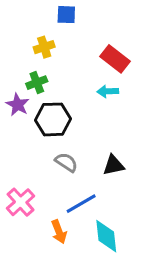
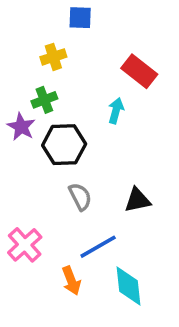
cyan arrow: (108, 91) -> (116, 111), moved, turned 108
gray semicircle: (66, 162) -> (80, 197), turned 30

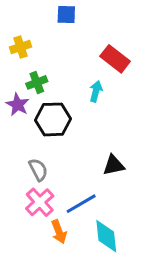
yellow cross: (53, 57) -> (21, 47), moved
gray semicircle: (80, 197) -> (38, 170), moved
pink cross: (25, 245) -> (40, 202), moved

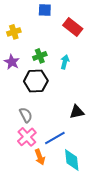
red rectangle: (115, 59) -> (73, 27), moved
green cross: (37, 82) -> (40, 56), moved
purple star: (18, 105) -> (12, 62), moved

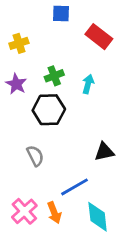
pink cross: (27, 137) -> (24, 211), moved

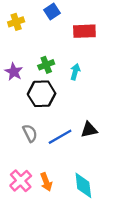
blue square: (61, 14) -> (52, 11), turned -35
red rectangle: (99, 37) -> (84, 31), turned -40
yellow cross: (19, 43) -> (16, 22), moved
blue line: (75, 187) -> (60, 137), moved

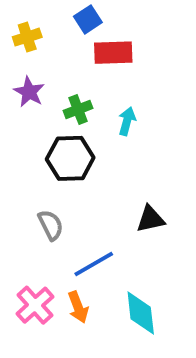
red rectangle: (84, 31) -> (113, 53), moved
purple star: (14, 72) -> (29, 92), moved
blue line: (60, 137) -> (94, 264), moved

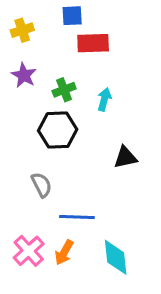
blue square: (88, 19) -> (72, 16), turned 30
black triangle: (150, 219) -> (125, 157), moved
blue line: (94, 264) -> (77, 217), turned 32
orange arrow: (78, 307) -> (64, 252), turned 50

